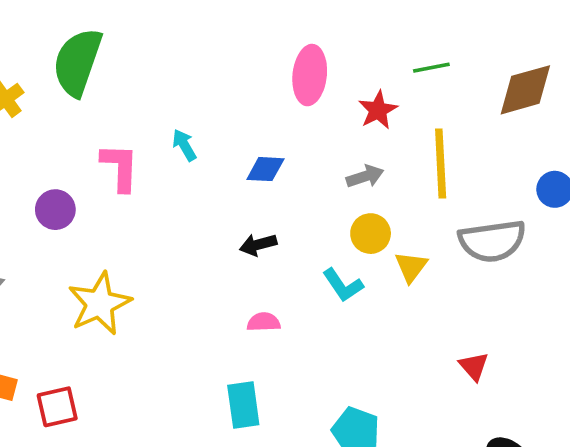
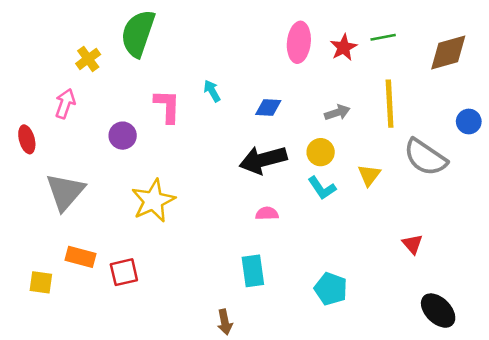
red star: (378, 110) -> (344, 47), moved
yellow circle: (371, 234) -> (321, 152), moved
gray semicircle: (492, 241) -> (425, 157), turned 42
black arrow: (258, 245) -> (263, 160), size x1.8

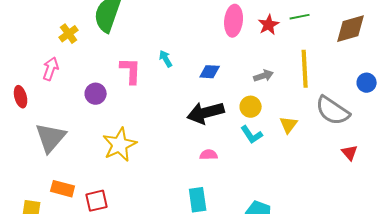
red triangle: (413, 244) -> (350, 153), moved

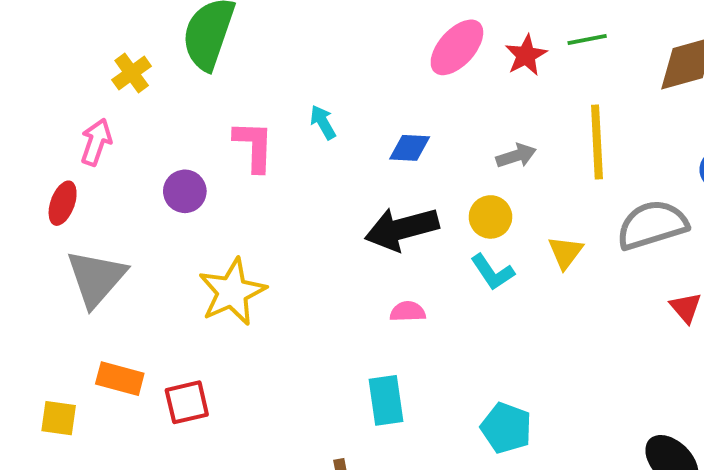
pink ellipse: (234, 21) -> (457, 47), turned 36
red ellipse: (21, 97) -> (63, 203), moved, turned 35
gray semicircle: (333, 111) -> (652, 225), turned 129

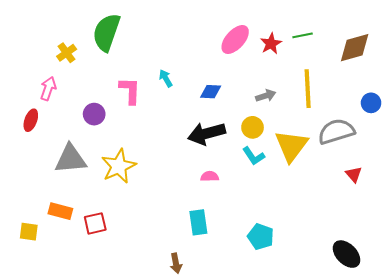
yellow triangle: (565, 252) -> (291, 146), size x1.8
gray triangle: (96, 278) -> (71, 159), moved, turned 44

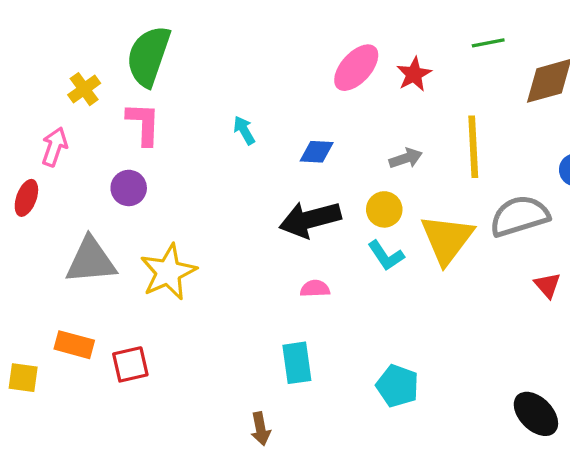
green line: (303, 35) -> (488, 43), moved
pink L-shape: (130, 91) -> (143, 124), moved

